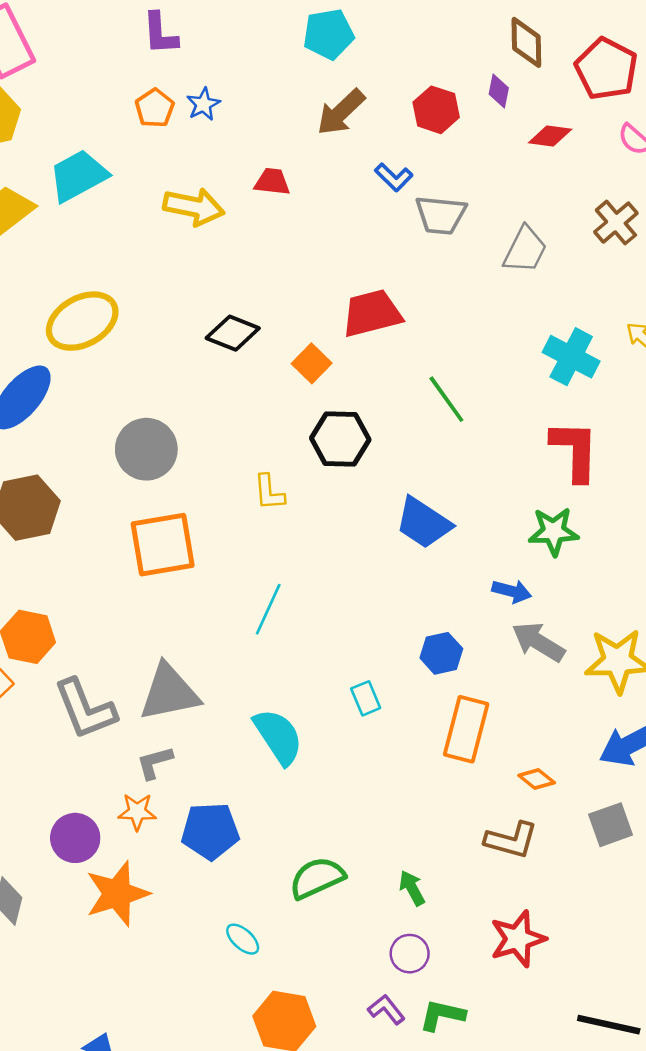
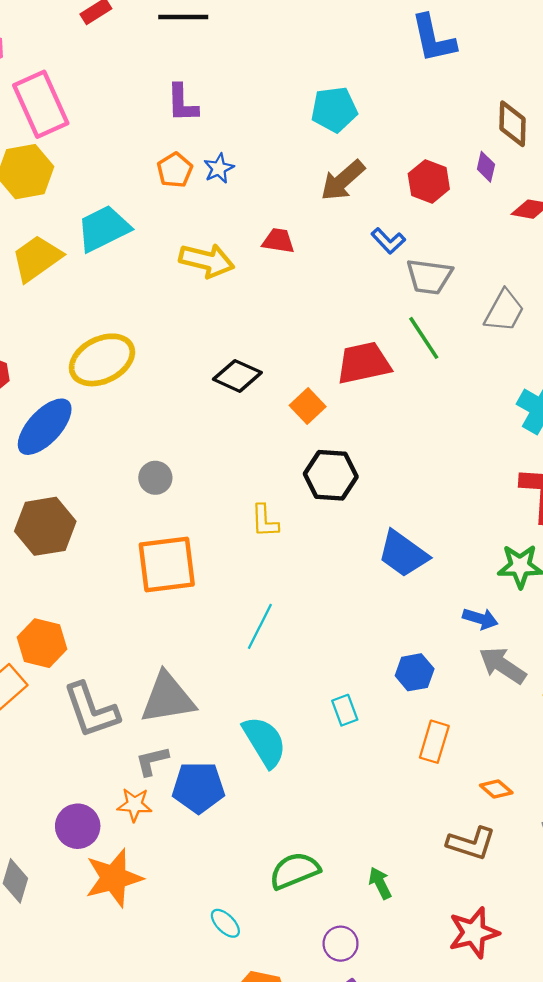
green line: (446, 399) -> (424, 338), moved
gray circle: (146, 449) -> (155, 478), size x0.6
orange rectangle: (466, 729) -> (434, 742), size x0.7
blue pentagon: (210, 831) -> (198, 787), moved
purple circle: (410, 954) -> (341, 944), moved

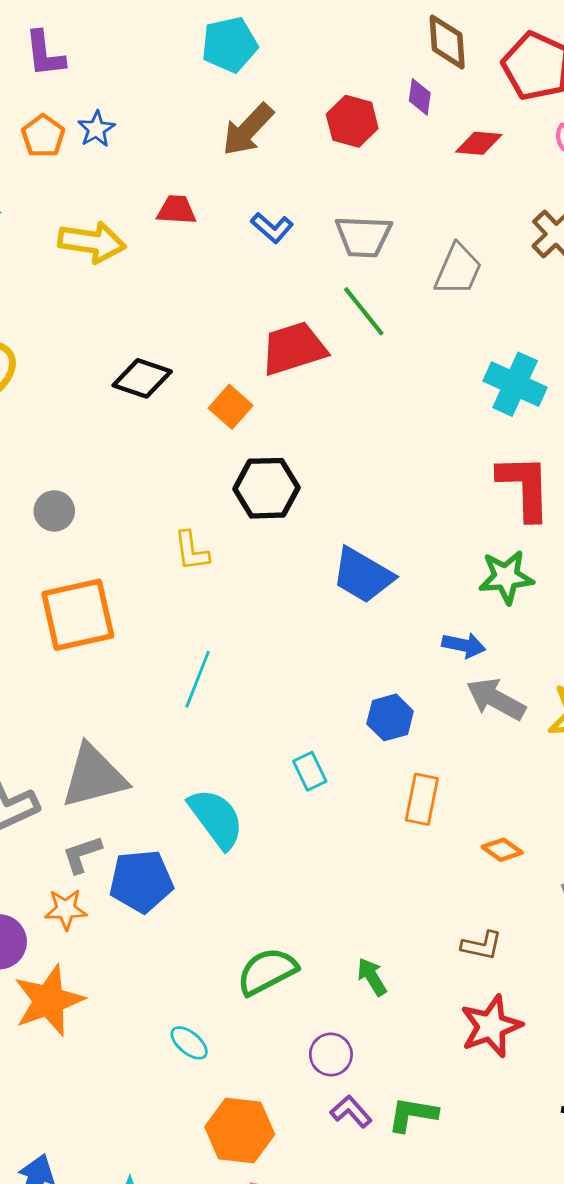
blue L-shape: (388, 241) -> (272, 228), moved
brown L-shape: (471, 843) -> (482, 946), moved, size x0.7

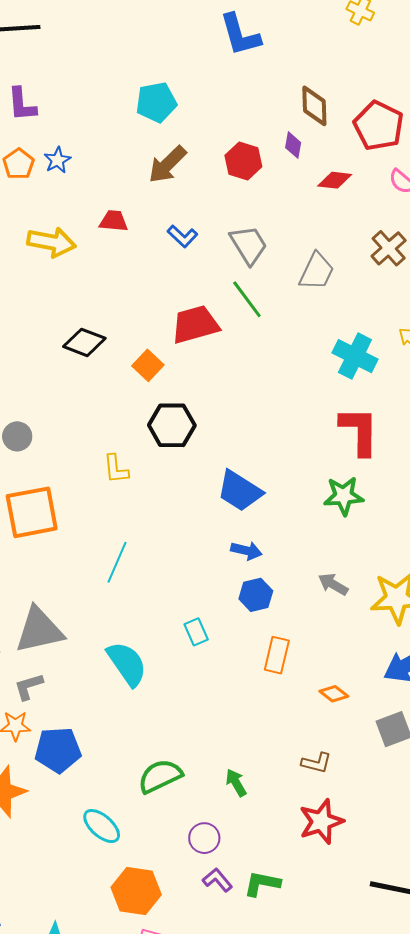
gray trapezoid: (363, 236) -> (249, 245), turned -126
blue arrow: (464, 645) -> (246, 551), moved
gray arrow: (496, 699) -> (333, 584), size x0.7
blue pentagon: (141, 881) -> (58, 750), moved
cyan ellipse: (189, 1043) -> (102, 826), size x1.4

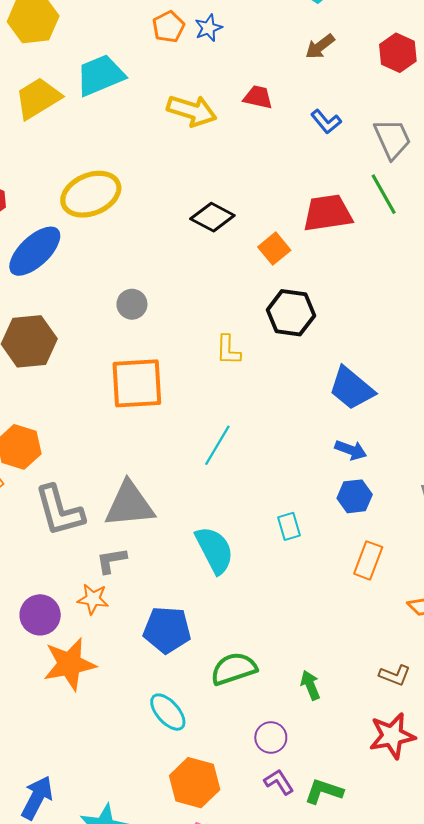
brown arrow: (167, 164) -> (320, 46), size x0.7
blue pentagon: (58, 750) -> (167, 630), moved

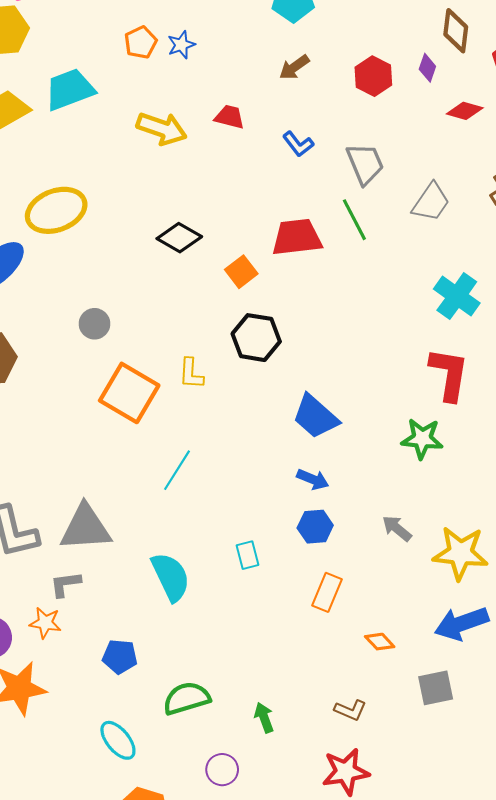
orange square: (137, 383) -> (129, 393), moved, turned 32
blue pentagon: (167, 630) -> (120, 657), size x0.7

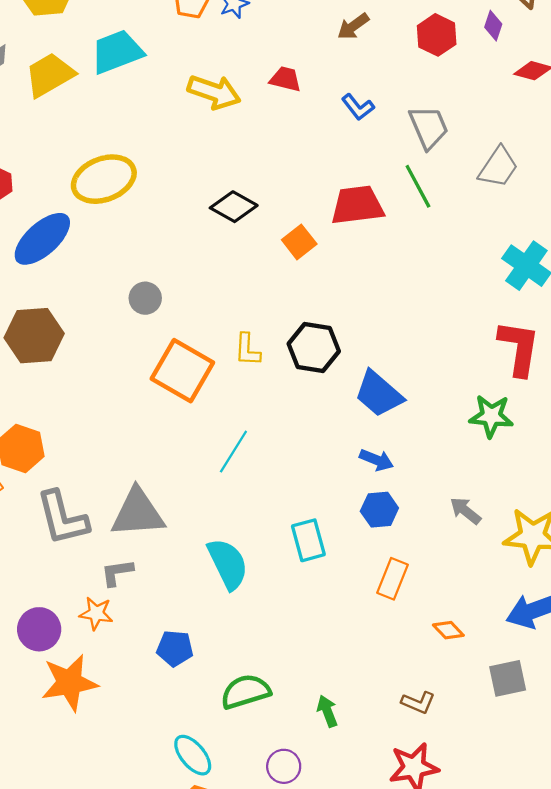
black hexagon: (256, 338) -> (314, 348), moved
cyan rectangle: (247, 555) -> (308, 540), size x1.4
cyan ellipse: (118, 740) -> (193, 755), moved

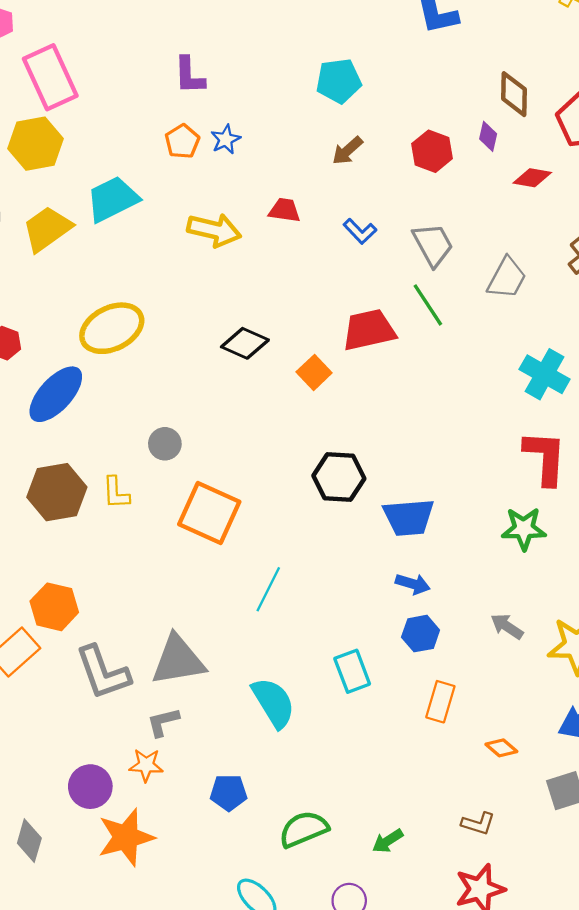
yellow L-shape: (247, 350) -> (116, 493), moved
blue trapezoid: (379, 394) -> (409, 517), turned -40
green arrow: (327, 711) -> (388, 841), turned -96

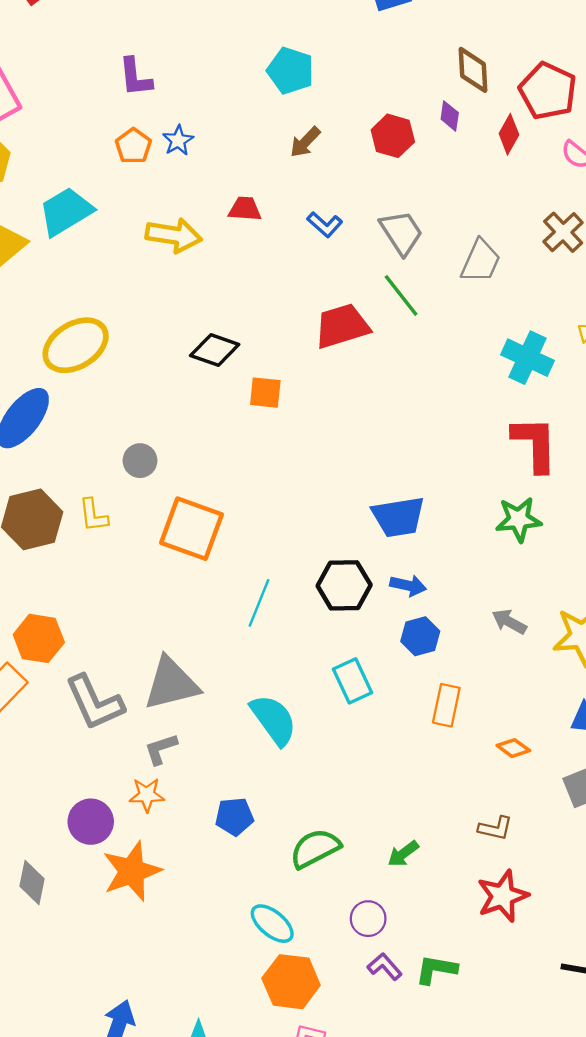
cyan pentagon: (339, 81) -> (290, 71), turned 30
red diamond: (532, 178) -> (509, 134), moved, turned -66
orange square: (314, 372) -> (265, 393), moved, turned -36
black hexagon: (339, 477) -> (344, 585), moved

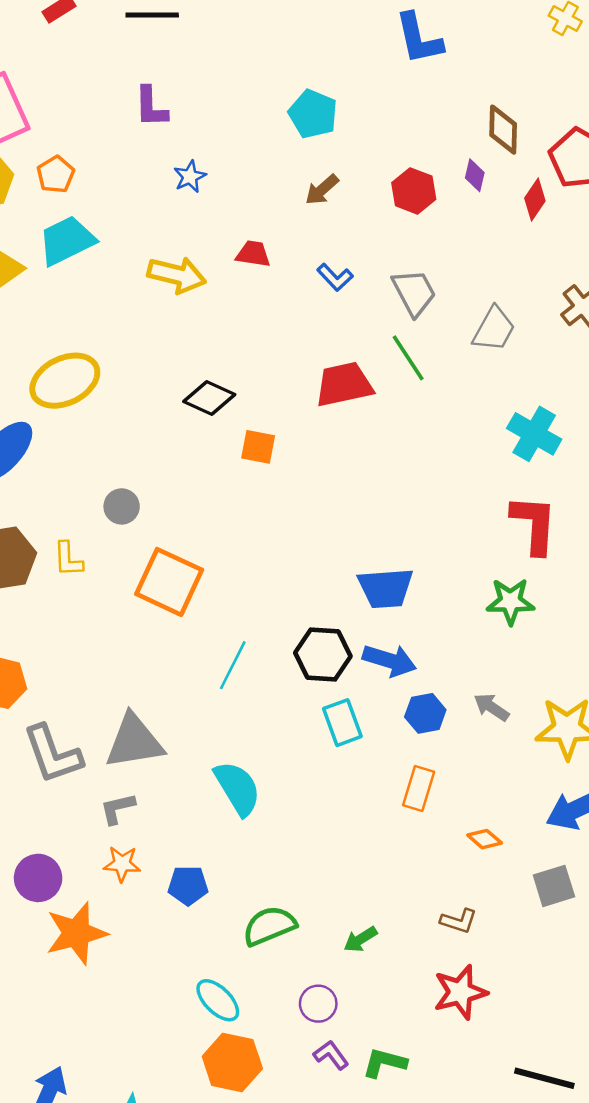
orange pentagon: (133, 146) -> (56, 175), moved
blue arrow: (408, 585) -> (390, 660), size x1.4
blue hexagon: (420, 636) -> (425, 713), moved
cyan rectangle: (352, 681) -> (342, 723), moved
orange star: (147, 795) -> (122, 864), moved

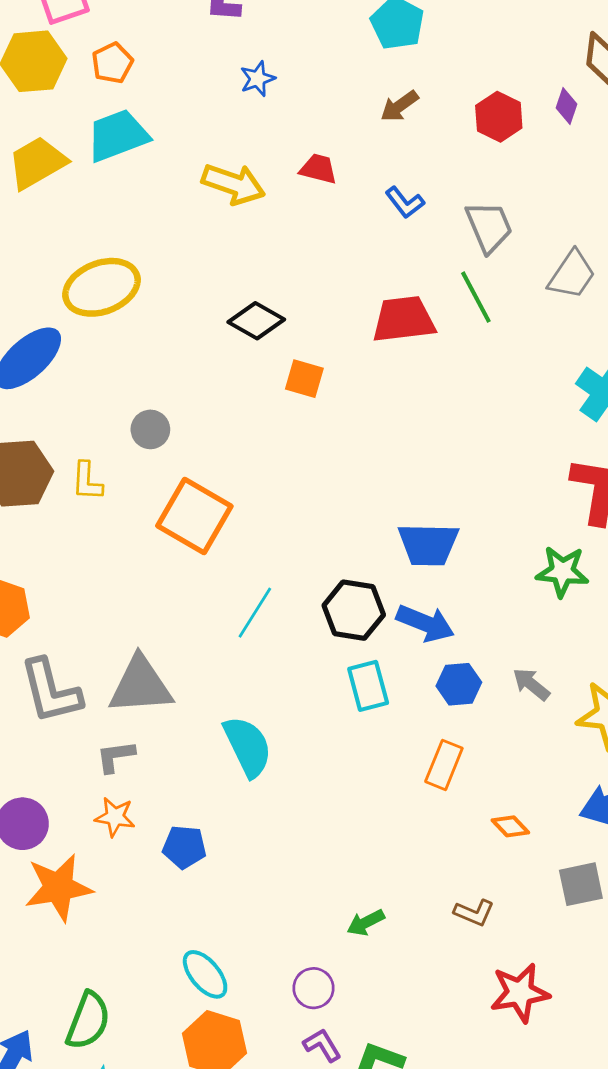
green semicircle: (269, 926) -> (88, 1021), moved, turned 128
red star: (460, 992) -> (520, 993), moved

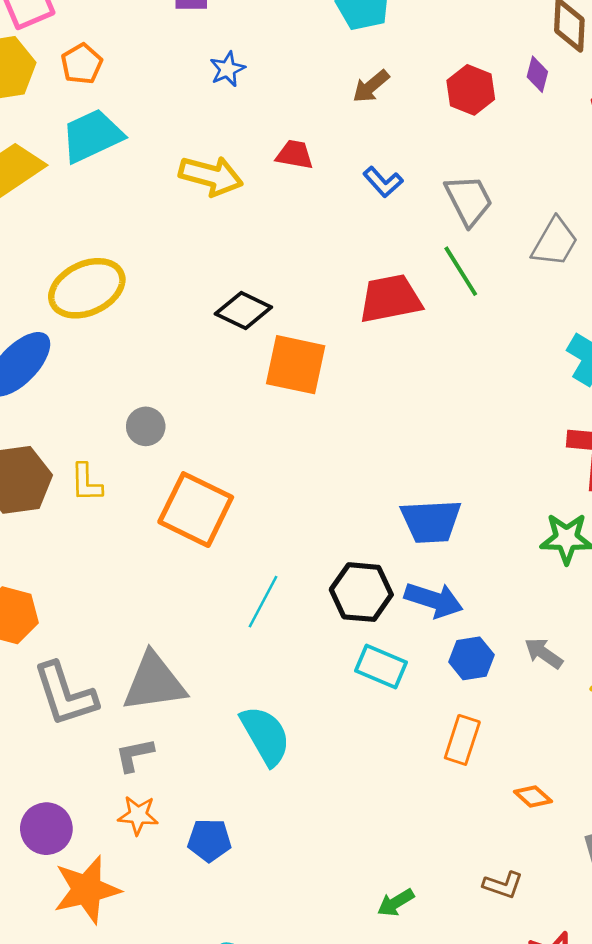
orange square: (304, 379) -> (296, 365), size x1.6
cyan rectangle: (368, 686) -> (381, 667), turned -48

